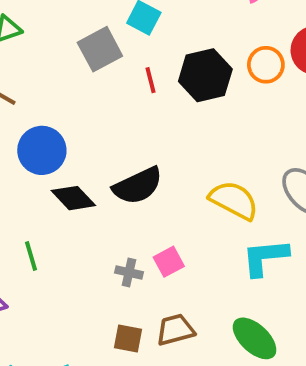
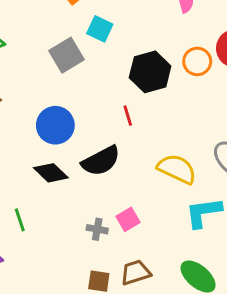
red line: (151, 80) -> (128, 116), moved
blue circle: (42, 150) -> (55, 125), moved

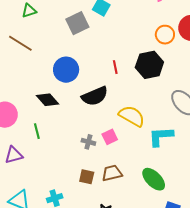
black hexagon: (150, 72) -> (149, 65), moved
yellow semicircle: (177, 169) -> (132, 116), moved
black diamond: (51, 173) -> (48, 100), moved

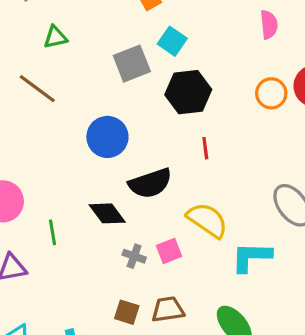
black hexagon: (149, 65) -> (188, 92), moved
red line: (115, 67) -> (205, 148), moved
black diamond: (48, 100) -> (107, 213), moved

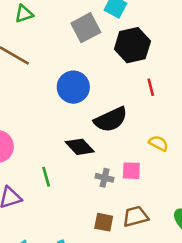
yellow semicircle: (207, 220) -> (158, 143), size x0.6
green line: (53, 232) -> (46, 177), moved
pink square: (169, 251) -> (131, 171), turned 30

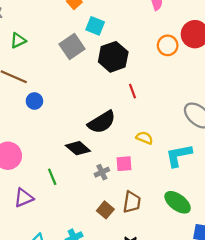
blue circle: (73, 87) -> (34, 101), moved, size x0.6
gray cross: (105, 178) -> (102, 172), turned -32
brown trapezoid: (136, 216) -> (132, 202), turned 120
brown square: (104, 222) -> (105, 210), turned 35

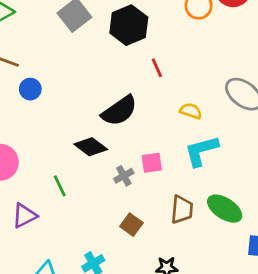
yellow semicircle: (144, 138) -> (191, 111), moved
cyan L-shape: (179, 155) -> (201, 151), moved
brown trapezoid: (132, 202) -> (182, 210), moved

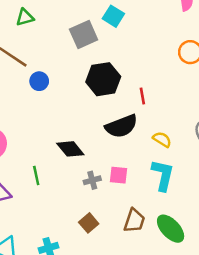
black hexagon: (129, 25) -> (103, 79), moved
blue circle: (30, 89) -> (39, 81), moved
black semicircle: (119, 111) -> (121, 126), moved
cyan L-shape: (201, 151) -> (163, 175), turned 104

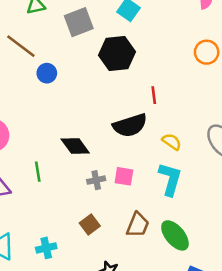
gray square: (84, 35) -> (79, 22), moved
black hexagon: (103, 79) -> (117, 54), moved

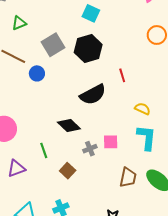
gray square: (79, 22) -> (53, 45), moved
black semicircle: (130, 125) -> (93, 94), moved
brown square: (90, 224) -> (68, 171), moved

